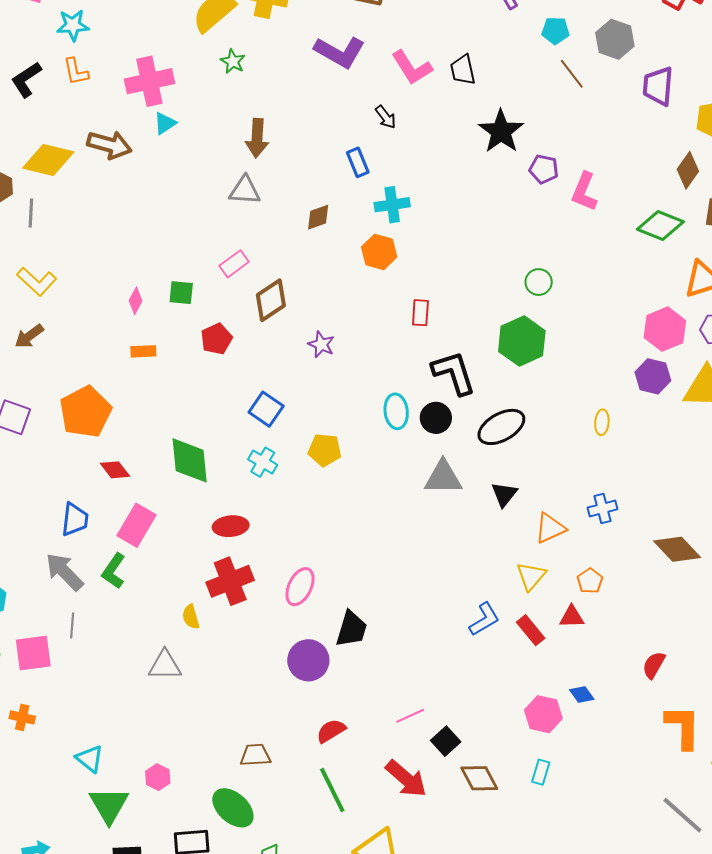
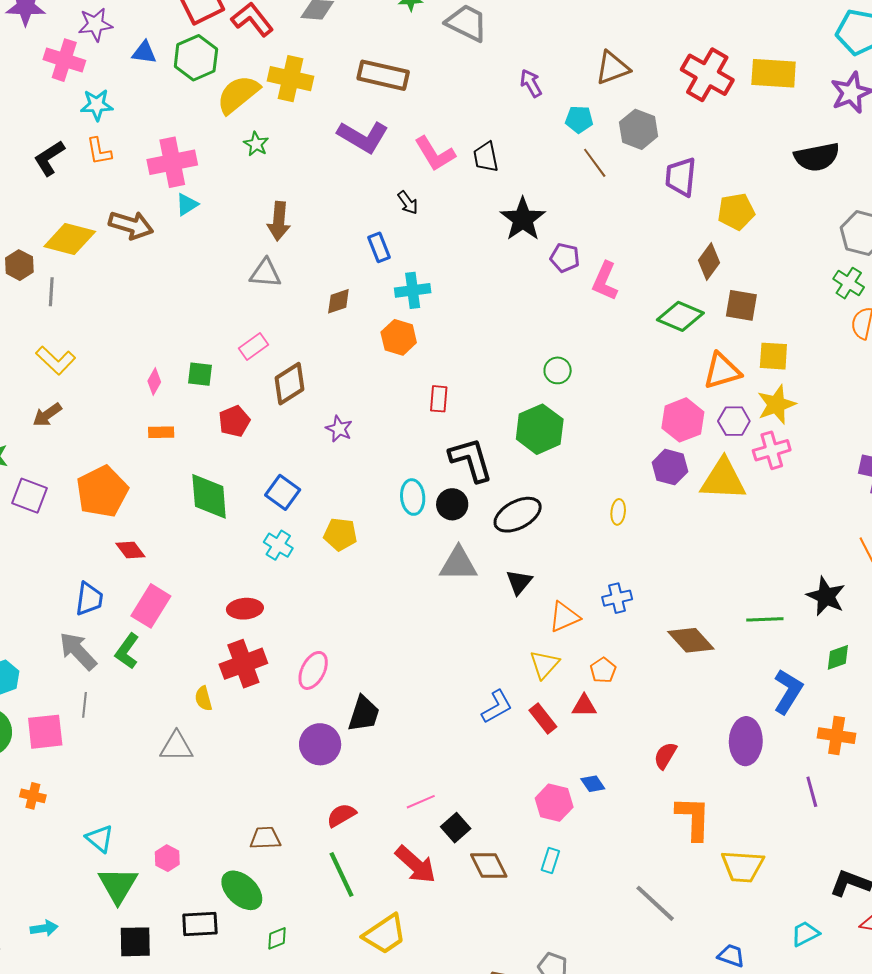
green diamond: (190, 460) -> (209, 496), moved
gray line: (682, 815) -> (655, 903), moved

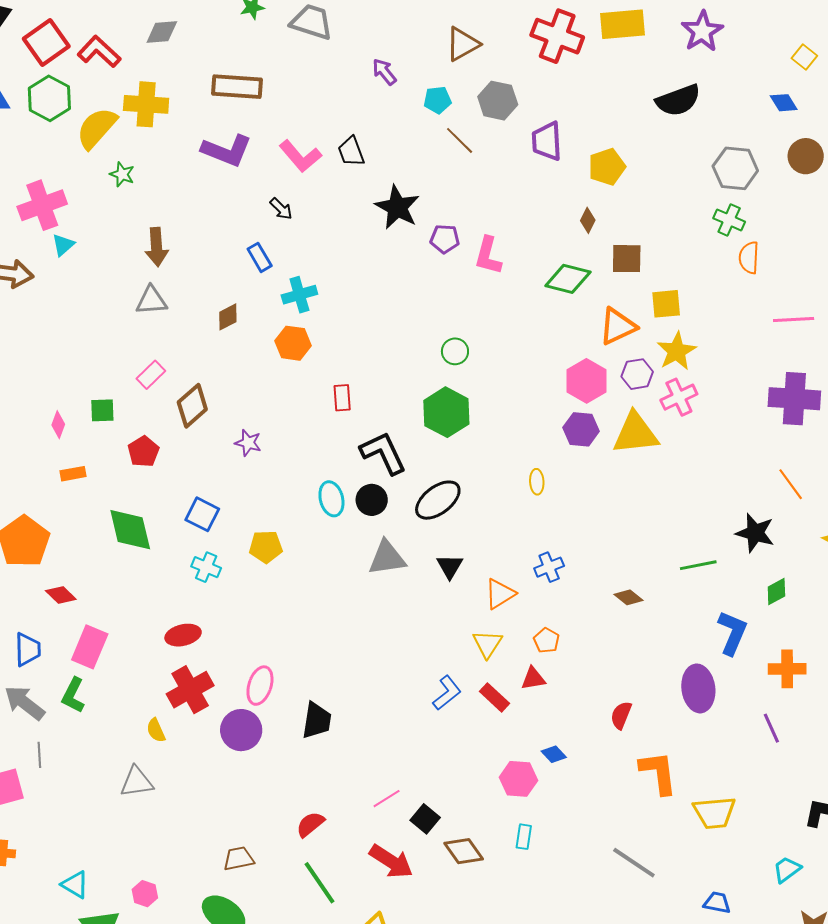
brown diamond: (709, 262) -> (588, 220), size x0.7
brown diamond: (691, 640) -> (628, 597), size x0.6
purple circle: (320, 744) -> (241, 730), moved

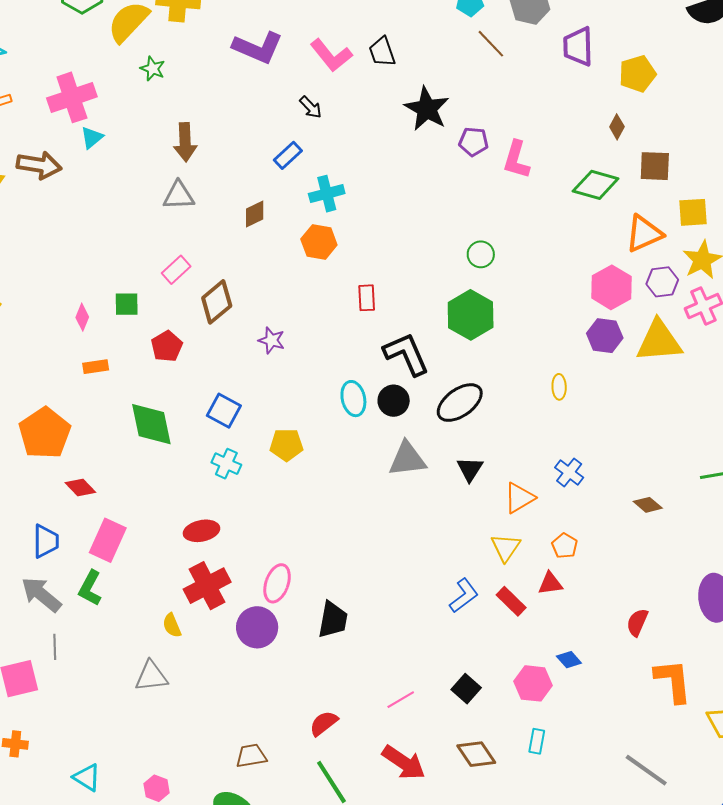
blue rectangle: (260, 257) -> (288, 155), turned 76
blue cross: (549, 567) -> (569, 472), turned -32
black square: (425, 819) -> (466, 689), moved

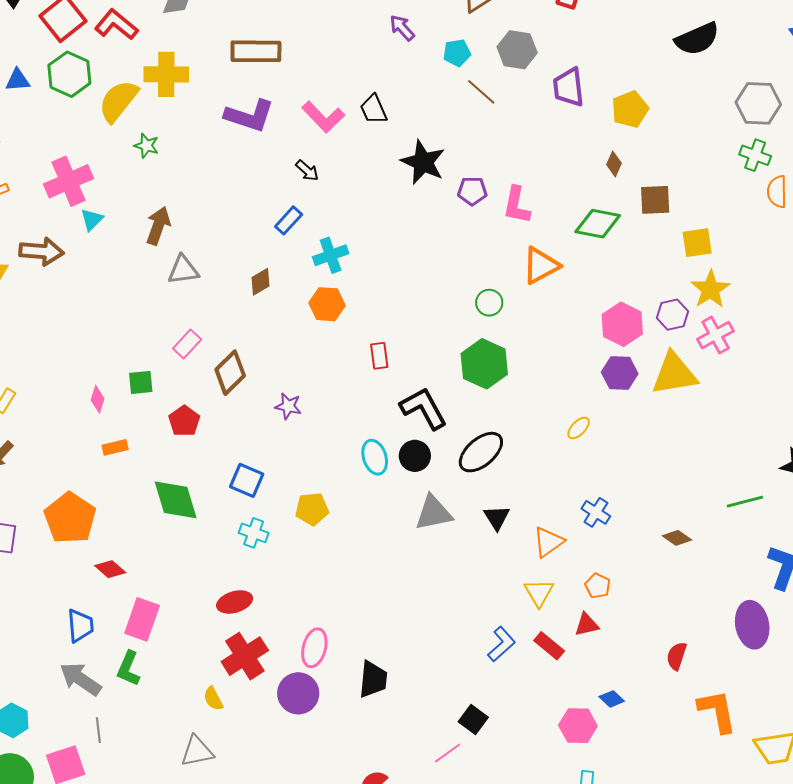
brown arrow: (185, 142) -> (158, 226), moved, turned -153
orange triangle: (644, 234) -> (541, 266), moved
yellow ellipse: (559, 387) -> (579, 428), turned 50
black square: (466, 689) -> (473, 719), moved

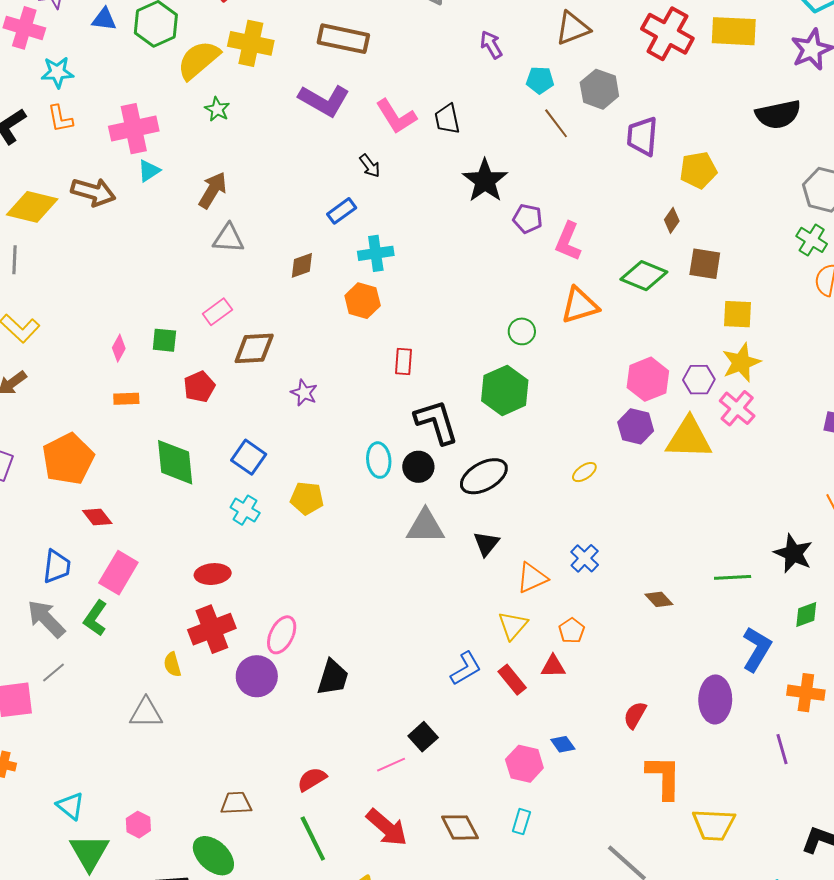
pink cross: (716, 335) -> (737, 408), turned -33
brown diamond: (230, 373) -> (254, 348), turned 30
gray line: (98, 730) -> (54, 672), turned 45

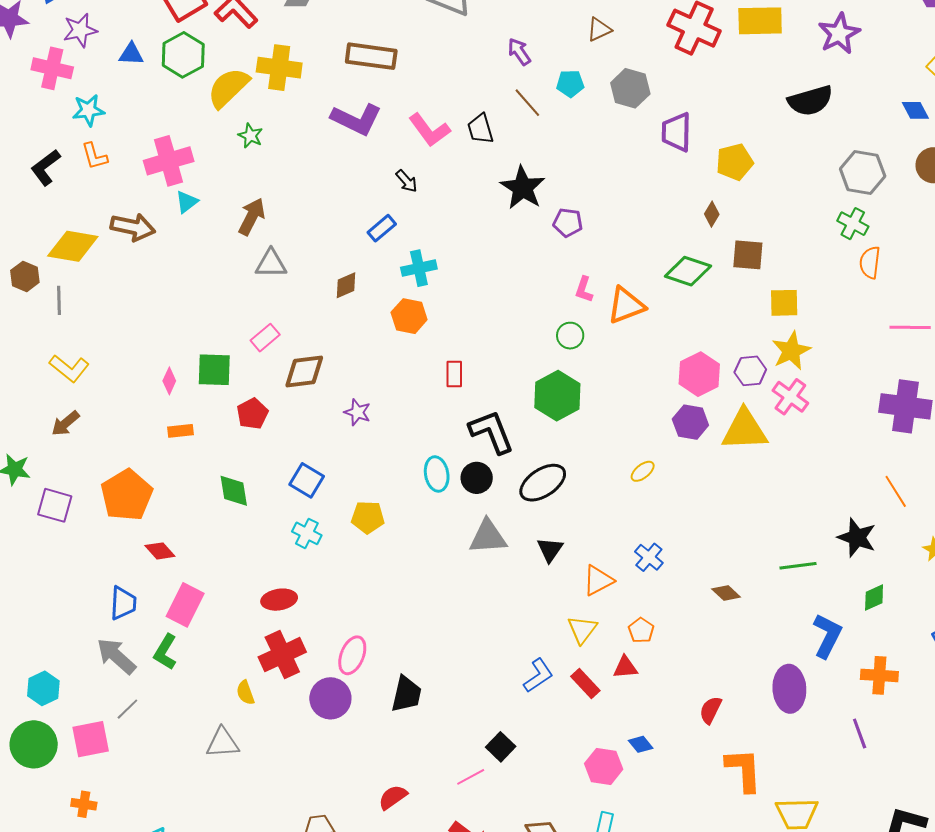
brown triangle: (573, 28) -> (599, 29), size x0.7
brown line: (556, 123) -> (527, 103), moved
pink L-shape: (568, 241) -> (584, 289), moved, size x0.7
green square: (164, 340) -> (214, 370), size x1.4
green diamond: (175, 462) -> (234, 491), size x0.7

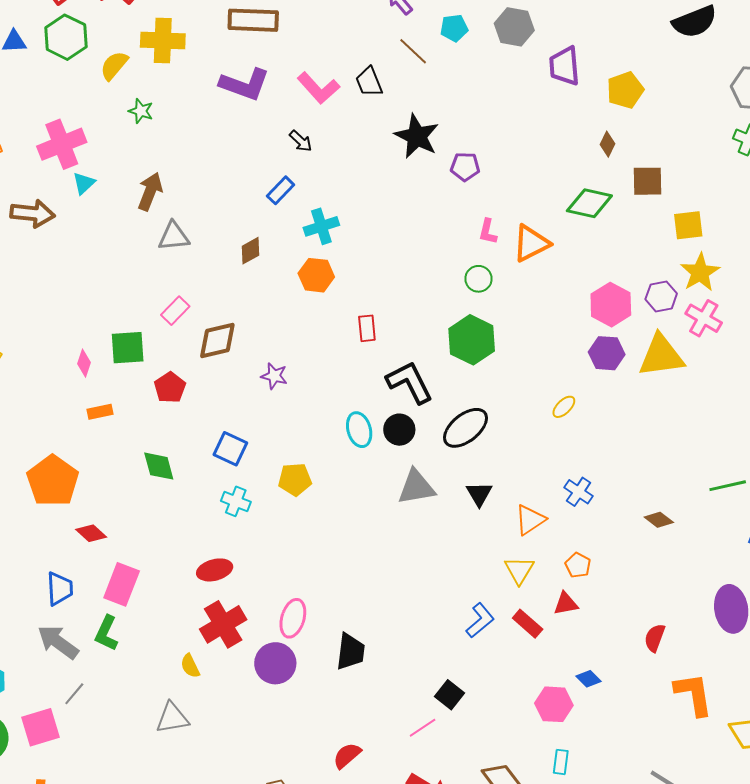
yellow semicircle: (228, 88) -> (114, 66), size x0.7

